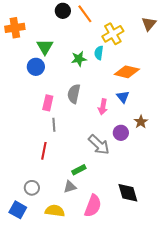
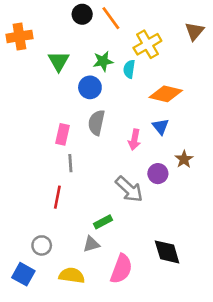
green star: (79, 59) -> (103, 61), moved
blue circle: (36, 67) -> (90, 87), moved

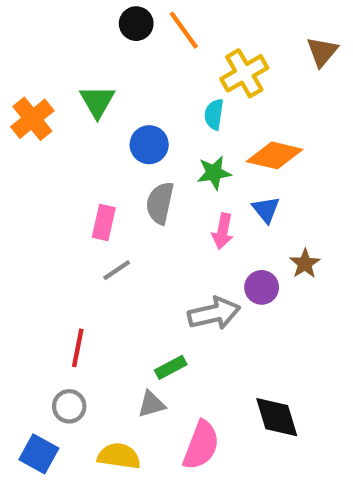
orange cross: (19, 36) -> (32, 119), moved, turned -30
green star: (103, 61) -> (214, 173), moved
gray line: (70, 163) -> (117, 270), turned 60
gray arrow: (129, 189) -> (214, 313), turned -56
red line: (57, 197) -> (78, 348), moved

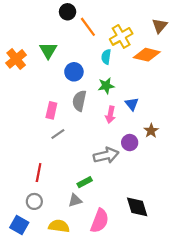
orange line: (184, 30) -> (88, 27), moved
orange diamond: (275, 155) -> (147, 55), moved

